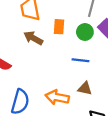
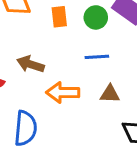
brown arrow: (33, 38) -> (30, 64), moved
orange arrow: (57, 97) -> (63, 93), moved

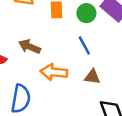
blue line: (97, 57) -> (84, 45), turned 60

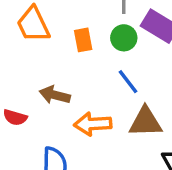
brown triangle: (92, 77) -> (145, 122), size x1.5

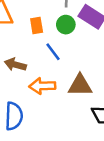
blue line: (128, 82) -> (53, 52), moved

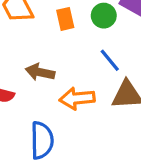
blue line: (53, 52) -> (110, 60), moved

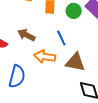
blue line: (110, 60) -> (61, 38), moved

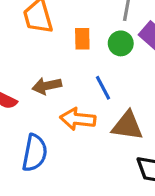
brown arrow: (26, 35) -> (47, 86), turned -36

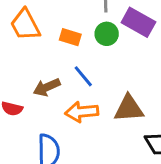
orange rectangle: (82, 39) -> (70, 37), turned -60
blue line: (103, 88) -> (83, 76), moved

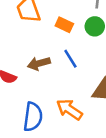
orange arrow: (82, 112) -> (69, 109), moved, turned 32

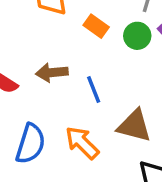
blue line: (70, 59) -> (94, 89), moved

